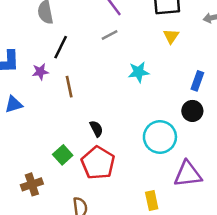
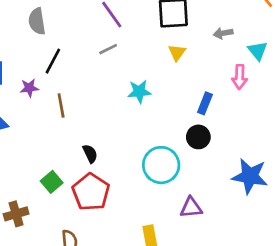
purple triangle: (188, 174) -> (191, 208), size x0.7

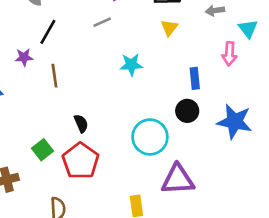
blue rectangle: (205, 103) -> (195, 78), turned -30
blue star: (250, 176) -> (235, 122), moved
purple triangle: (191, 208) -> (178, 179), size x1.5

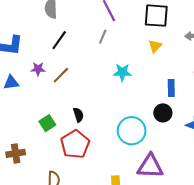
gray line: (102, 22) -> (103, 37), turned -48
purple star: (24, 57) -> (38, 69), moved
brown line: (54, 76) -> (61, 75), turned 48
green square: (43, 150) -> (47, 123), moved

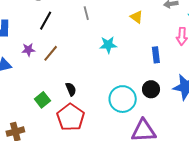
gray line: (103, 37) -> (86, 13), turned -32
yellow triangle: (155, 46) -> (137, 17), turned -32
black circle: (163, 113) -> (151, 89), moved

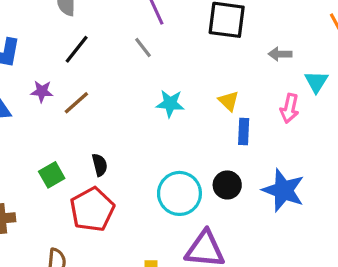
gray line: (86, 13) -> (143, 48), turned -32
yellow triangle: (137, 17) -> (229, 101), moved

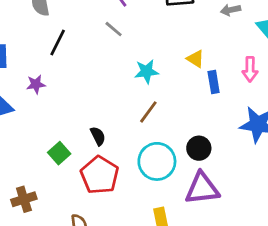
brown line: (76, 103) -> (148, 112), moved
pink arrow: (289, 108) -> (250, 69), moved
black circle: (227, 185) -> (199, 148), moved
cyan circle: (179, 193) -> (157, 161), moved

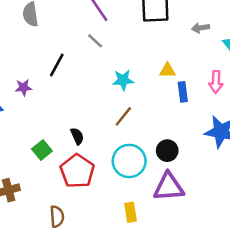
black line: (58, 43) -> (57, 65), moved
yellow triangle: (196, 59) -> (167, 70), turned -35

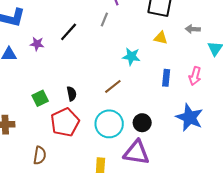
gray line: (95, 41) -> (104, 19), turned 56
yellow triangle: (167, 70) -> (161, 38), moved
cyan star: (123, 80) -> (131, 56), moved

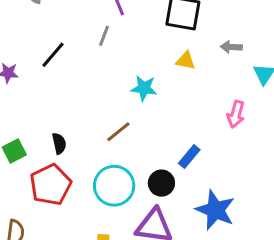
blue rectangle: (166, 78) -> (189, 157), moved, turned 35
blue star: (190, 117) -> (215, 210), moved

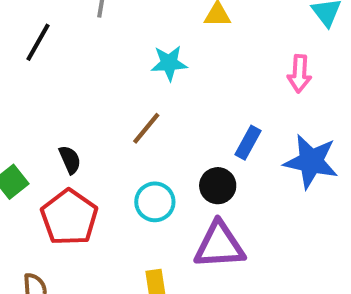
cyan circle: (114, 186) -> (155, 202), size x0.7
blue star: (215, 210) -> (311, 161), moved

